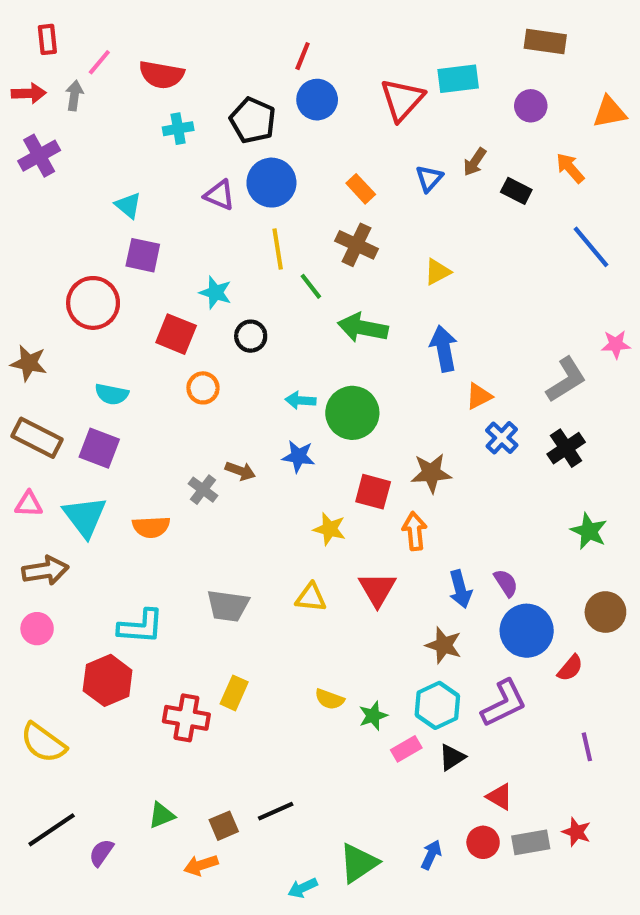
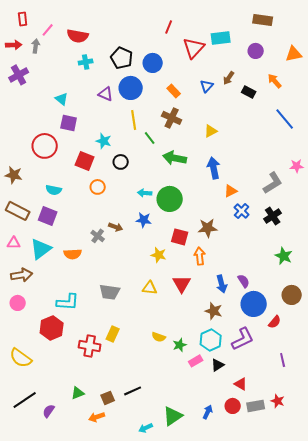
red line: (303, 56) -> (169, 27), moved
blue circle: (317, 100) -> (153, 63), moved
cyan triangle: (85, 517) -> (41, 249), turned 30

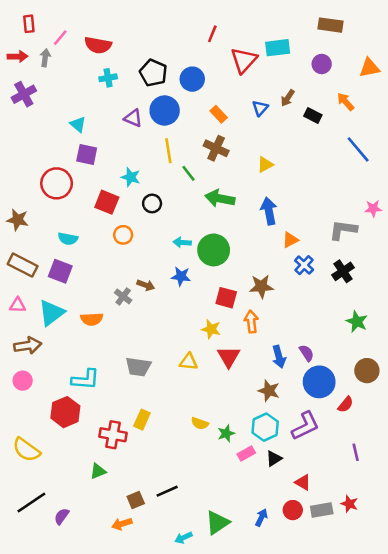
gray L-shape: (273, 183) -> (343, 230), turned -140
yellow star: (159, 255) -> (211, 329), moved
green triangle: (78, 393) -> (98, 471), moved

